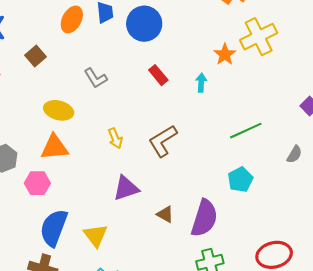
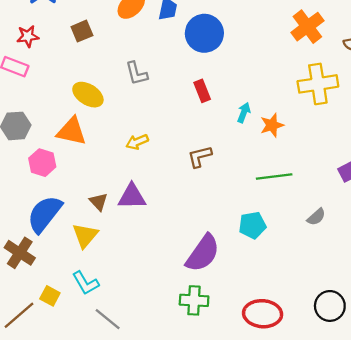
orange star: (225, 54) -> (272, 125), moved
yellow arrow: (115, 138) -> (137, 142), turned 72
brown L-shape: (163, 141) -> (200, 157), moved, size x0.7
brown triangle: (165, 214) -> (99, 202), moved

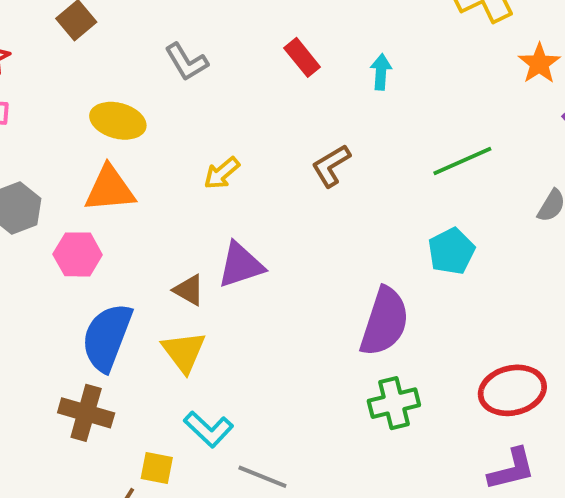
orange star: (272, 125) -> (539, 63), moved

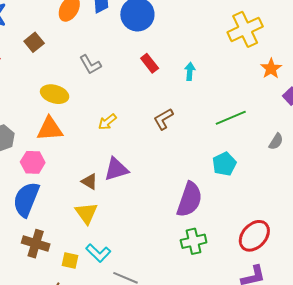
blue semicircle: (107, 337) -> (26, 199), moved
red ellipse: (512, 390) -> (254, 236), turned -36
yellow square: (157, 468) -> (70, 260), moved

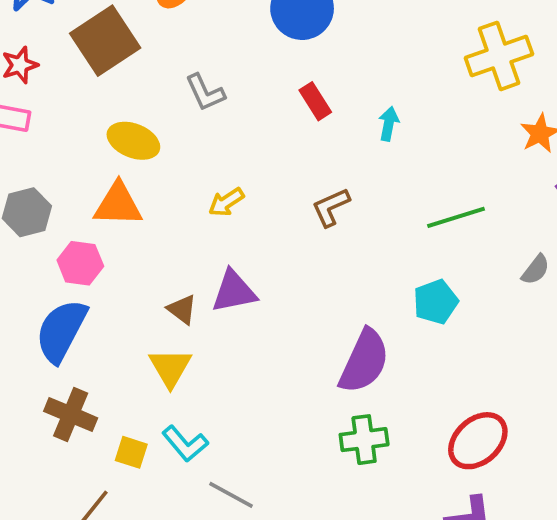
brown square: (34, 42) -> (105, 41), size x1.8

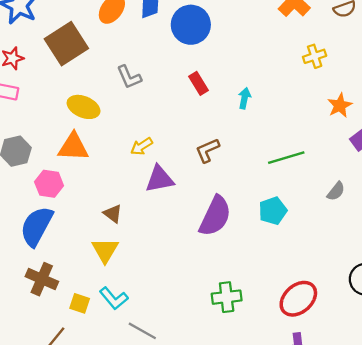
yellow cross: (499, 56) -> (315, 56), size x0.6
purple triangle: (234, 291) -> (160, 179), moved
purple semicircle: (364, 361) -> (215, 216), moved

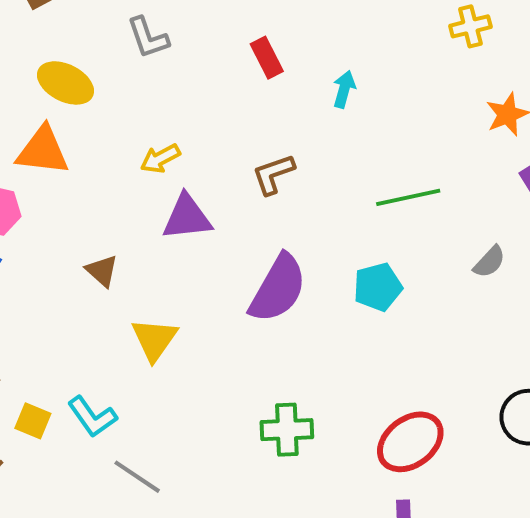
yellow triangle: (105, 250) -> (154, 339), moved

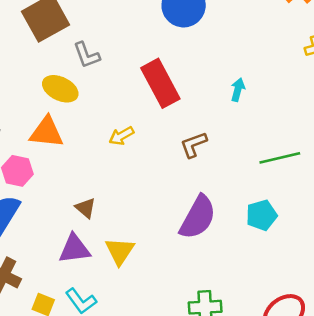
gray L-shape: (148, 38) -> (87, 55), moved
red rectangle: (267, 58) -> (160, 83), moved, size x1.8
purple triangle: (187, 217) -> (74, 249), moved

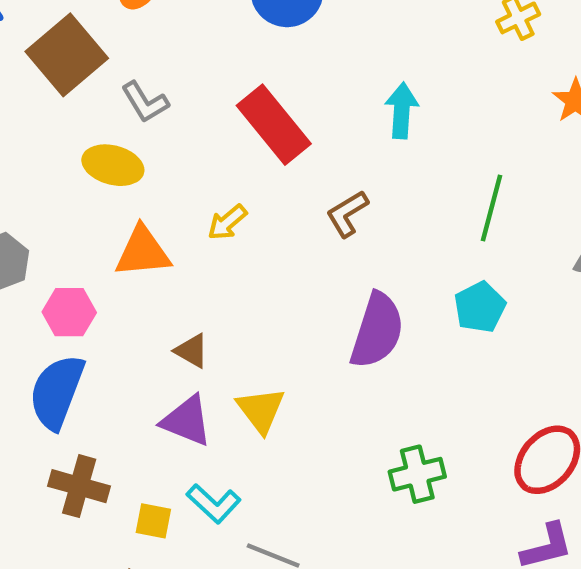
cyan arrow: (238, 90) -> (402, 111), size x1.4
orange triangle: (46, 132) -> (143, 252), moved
green line: (280, 158) -> (491, 208), turned -51
purple triangle: (74, 249) -> (187, 421), turned 40

